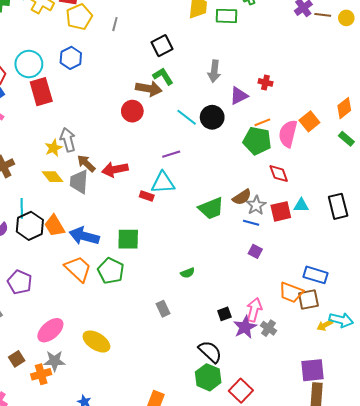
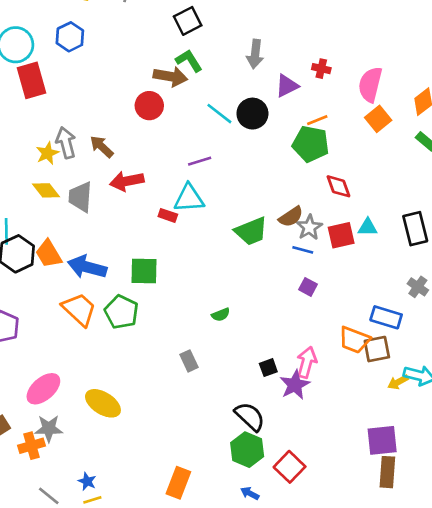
pink semicircle: (288, 134) -> (370, 84), moved
brown arrow: (86, 163) -> (102, 147), moved
gray cross: (268, 328) -> (418, 287), moved

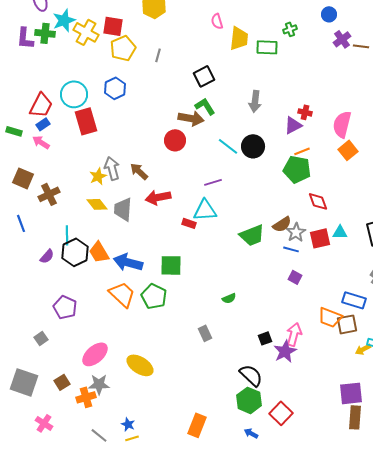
purple triangle: (287, 86) -> (293, 125), moved

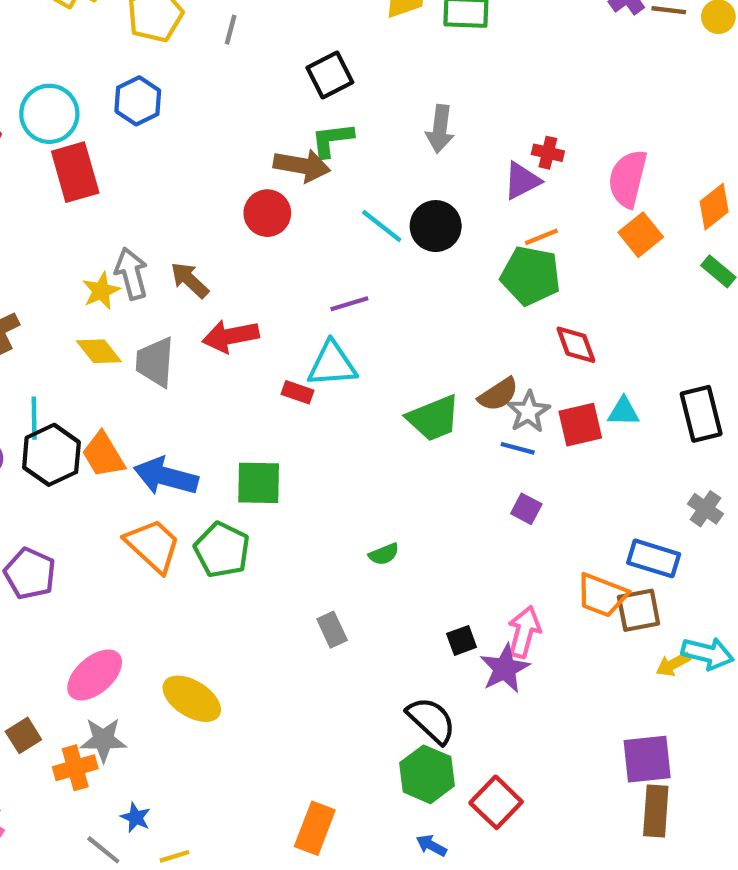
green L-shape: (205, 106) -> (332, 140), turned -65
blue star: (128, 424) -> (136, 817), moved

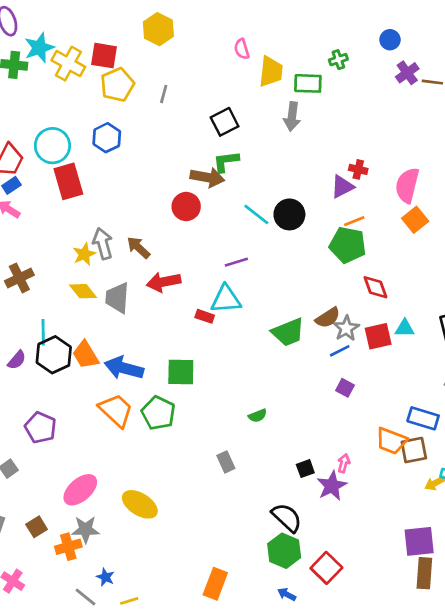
gray arrow: (440, 129) -> (292, 116), moved
blue line: (518, 448) -> (340, 351), turned -42
pink arrow: (524, 632) -> (344, 463), size x0.6

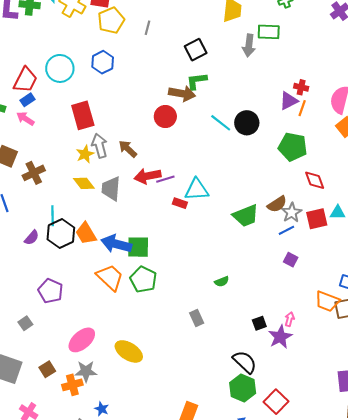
green rectangle: (308, 83) -> (269, 32), moved
red rectangle: (68, 181) -> (83, 115), moved
orange line: (354, 221) -> (302, 108), moved, turned -49
purple line: (236, 262) -> (165, 179), moved
green square: (181, 372) -> (138, 247), moved

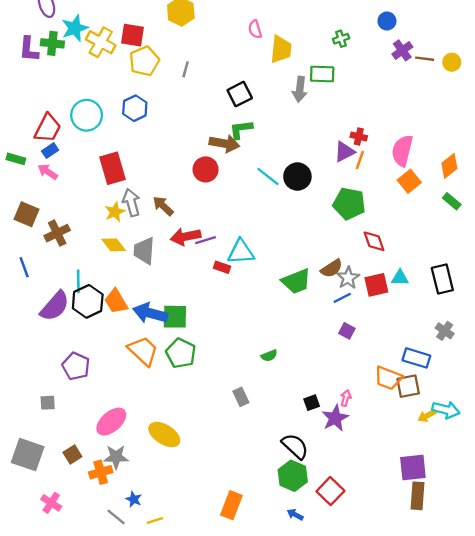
purple semicircle: (32, 238) -> (55, 306), size x1.8
gray square: (25, 323) -> (48, 403), turned 32

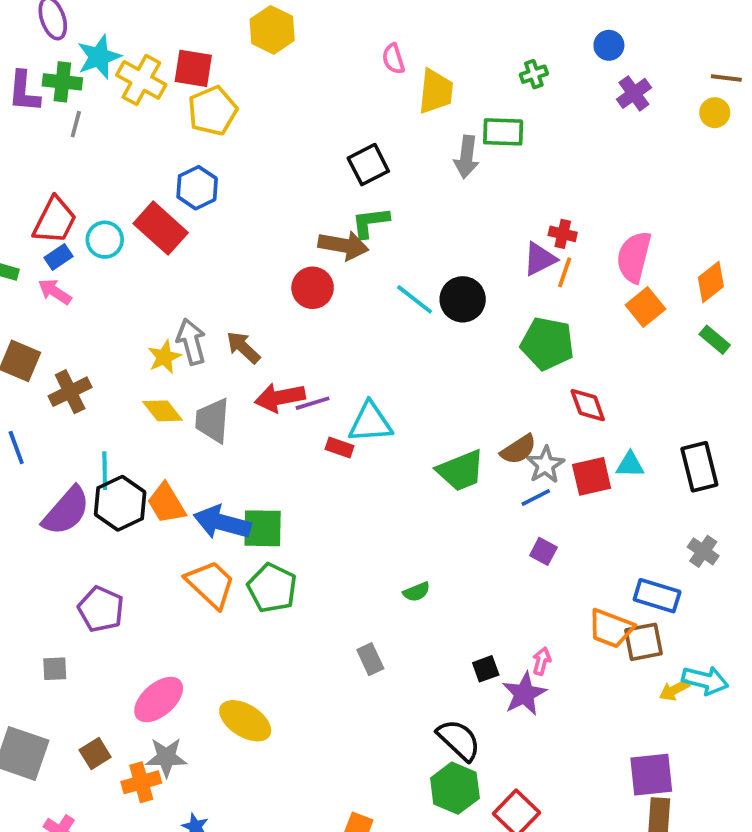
brown line: (425, 59) -> (726, 78), moved
gray line: (186, 69) -> (76, 124), moved
cyan circle: (87, 115) -> (105, 240), moved, size x0.7
red rectangle: (112, 168) -> (161, 228), moved, turned -32

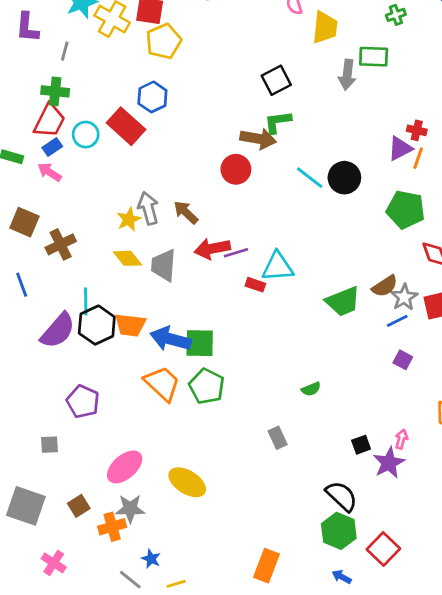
green cross: (62, 82) -> (55, 91), moved
orange trapezoid: (166, 503) -> (130, 325), turned -52

